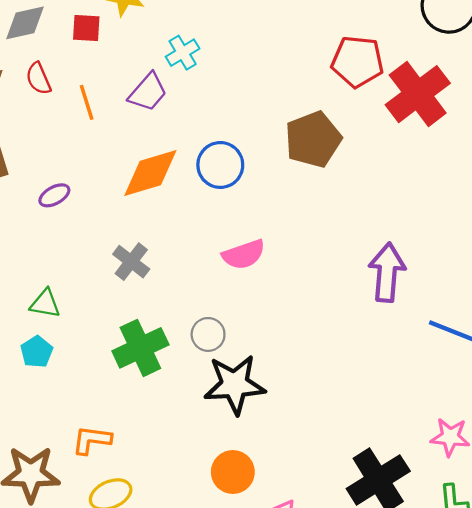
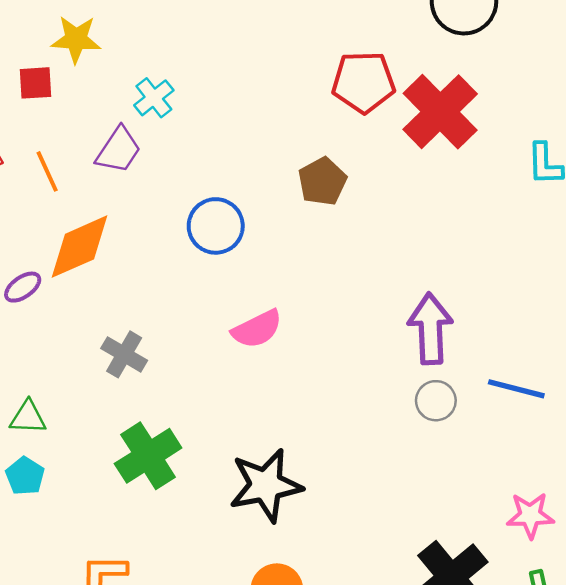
brown pentagon: (313, 139) -> (322, 181), size x0.7
orange diamond: (150, 173) -> (79, 247), moved
gray circle: (208, 334) -> (436, 401), moved

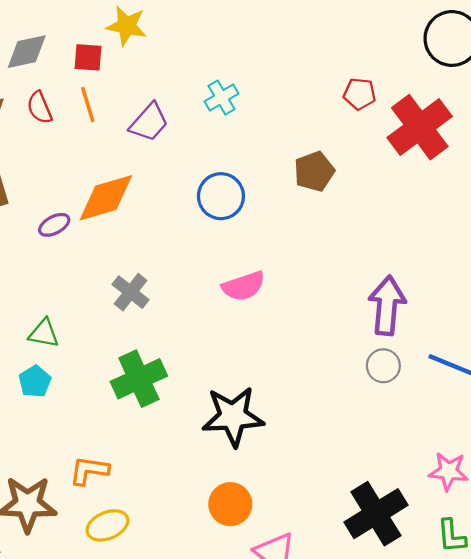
red pentagon: (363, 82) -> (360, 94), size x0.6
cyan cross: (154, 98) -> (221, 98), moved
orange line: (47, 171) -> (88, 105), moved

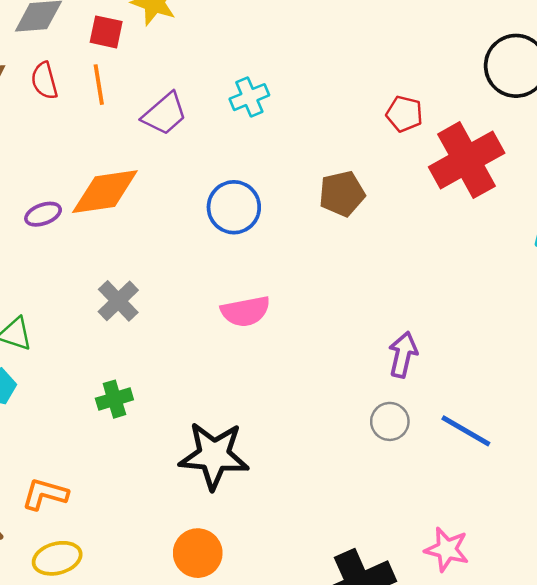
purple arrow: (387, 306) -> (403, 355), size x0.7
green cross: (139, 379) -> (114, 399), size x0.6

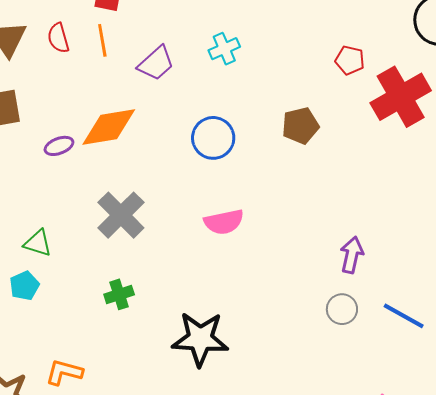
gray cross: (118, 301) -> (121, 215), size x1.4

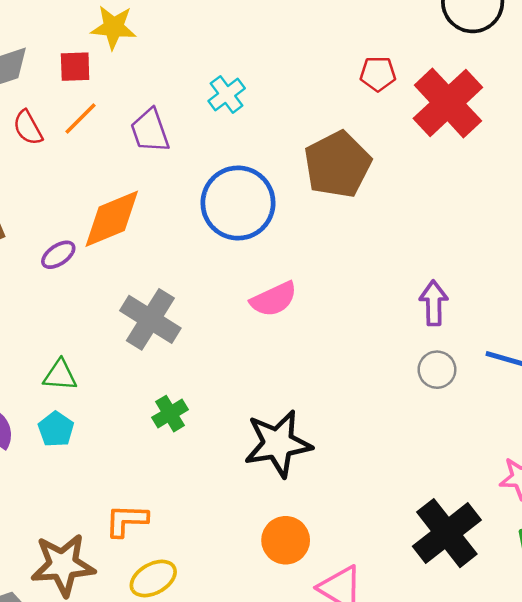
orange line: (102, 40) -> (81, 118), turned 68
purple trapezoid: (156, 63) -> (150, 131), turned 126
brown pentagon: (300, 126) -> (337, 165), size x1.5
blue circle: (213, 138) -> (238, 203), size x1.4

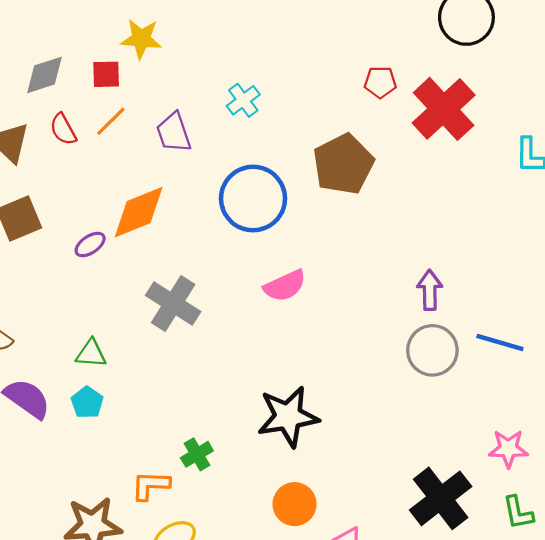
gray circle: (437, 370) -> (432, 350), size x1.5
green cross: (170, 414) -> (197, 454), moved

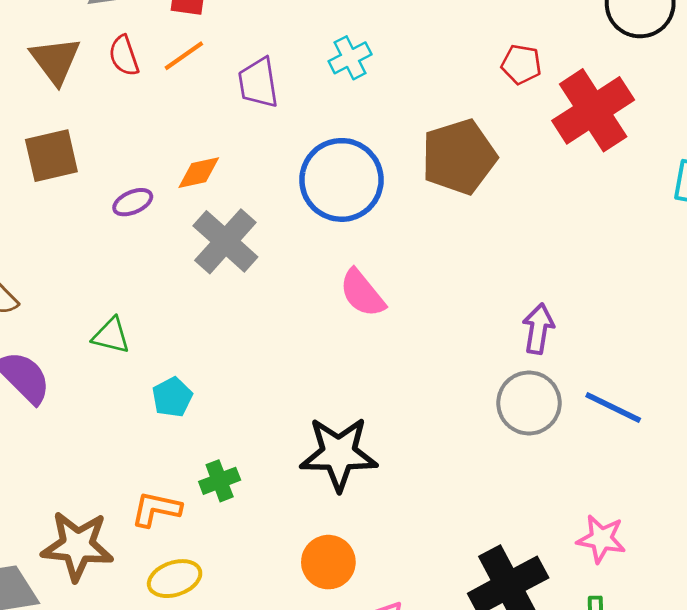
orange diamond: (139, 212) -> (199, 173), size x0.6
pink semicircle: (285, 286) -> (362, 293), turned 66
gray cross: (173, 303) -> (225, 241), moved
cyan pentagon: (87, 402) -> (172, 397), moved

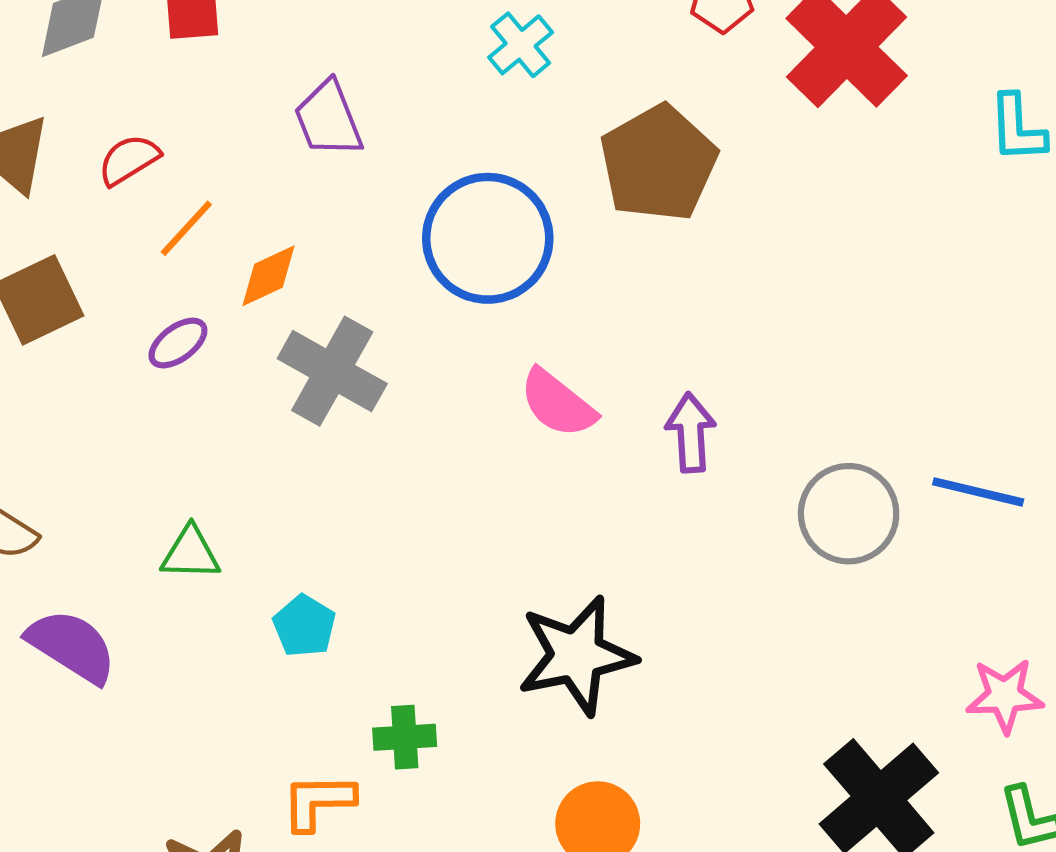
red semicircle: (124, 56) -> (129, 160), moved, turned 90
orange line: (184, 56) -> (186, 228), moved
cyan cross: (350, 58) -> (521, 45), moved
purple arrow: (538, 329) -> (691, 433), moved
green cross: (220, 481) -> (405, 737), turned 30

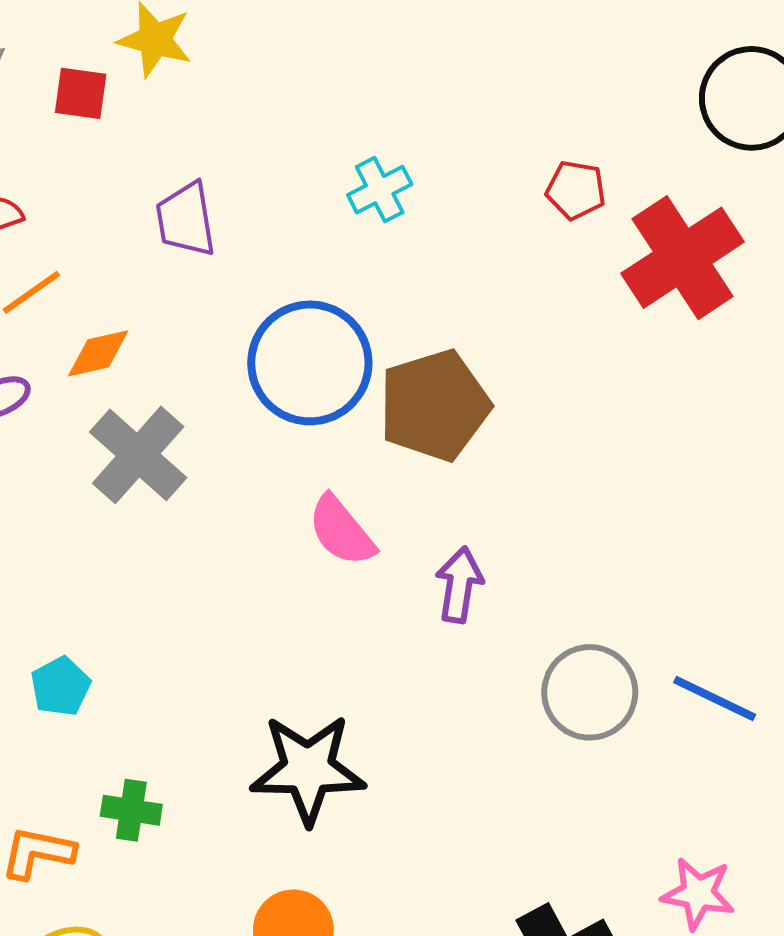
brown pentagon: (658, 163) -> (434, 405), moved

